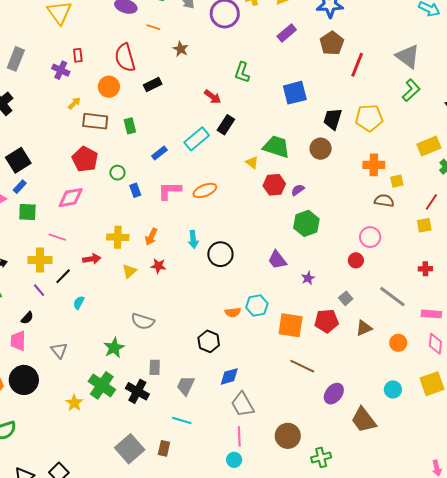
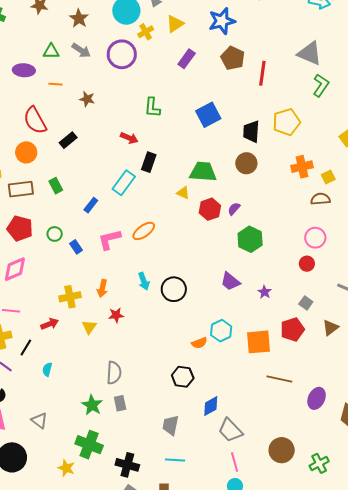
gray semicircle: (143, 321) -> (114, 373), turned -90
gray rectangle: (155, 367) -> (120, 403), moved
black cross: (137, 391) -> (127, 465), moved

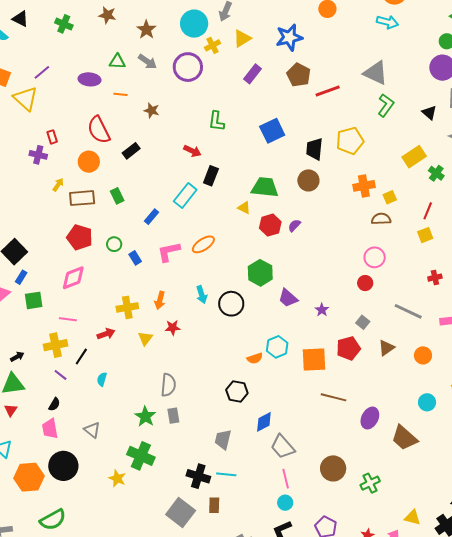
red line: (262, 73) -> (328, 91), turned 60
green hexagon: (250, 239) -> (260, 273), moved
black cross: (127, 465) -> (198, 476), moved

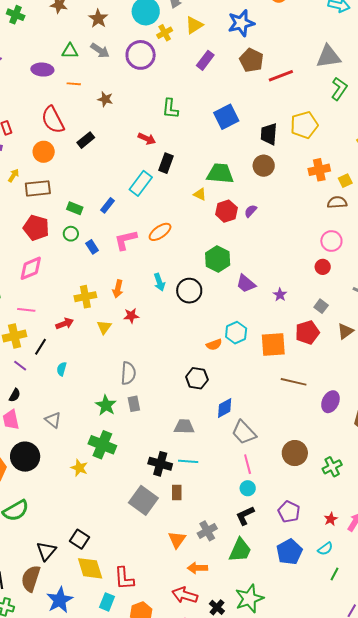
gray triangle: (376, 73) -> (328, 57), turned -32
green rectangle: (117, 196) -> (75, 208), moved, turned -42
gray trapezoid: (223, 440) -> (184, 427), turned 80

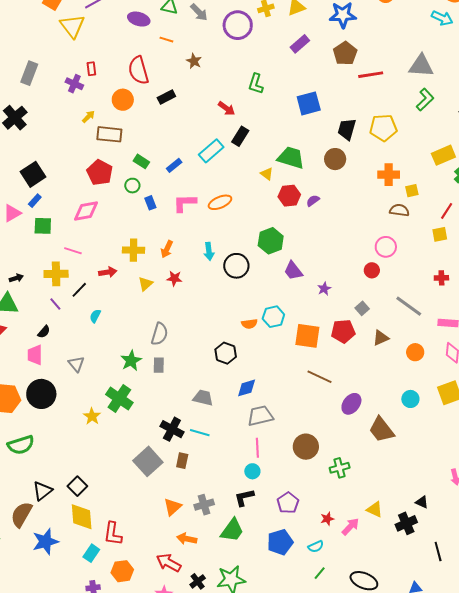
gray trapezoid: (244, 432) -> (260, 416), turned 108

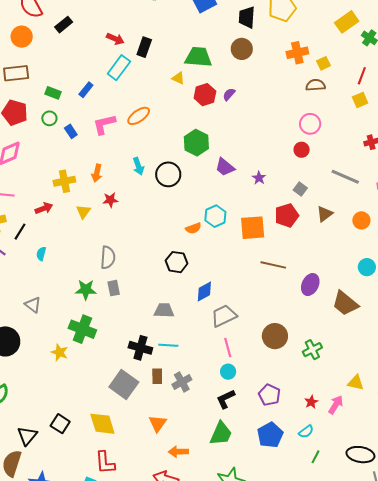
red arrow: (226, 108) -> (115, 39), moved
green star: (131, 361) -> (86, 290), turned -30
gray cross: (204, 505) -> (182, 382), moved
yellow diamond: (82, 517) -> (102, 424), moved

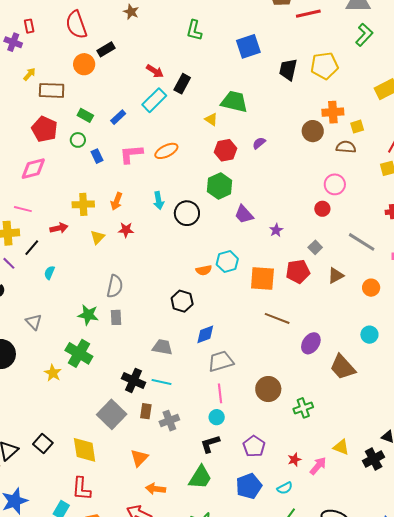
orange circle: (22, 37) -> (84, 64), moved
brown circle: (242, 49) -> (313, 131), moved
red hexagon: (205, 95) -> (226, 150), moved

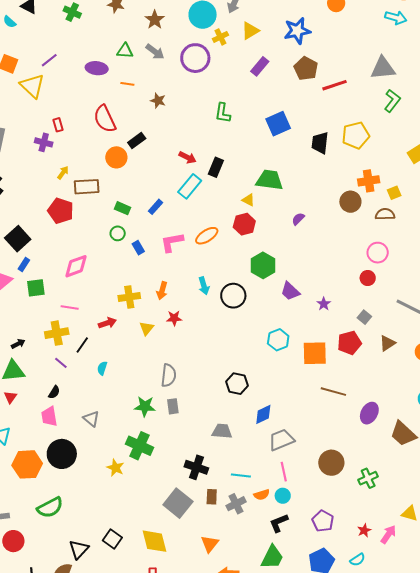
red pentagon: (44, 129) -> (61, 211), moved
red hexagon: (226, 150) -> (244, 224), moved
orange semicircle: (204, 270) -> (262, 495), moved
cyan line: (161, 382) -> (241, 475), moved

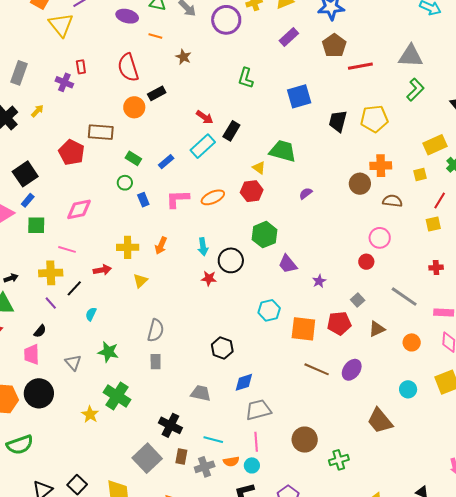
yellow arrow: (63, 173) -> (37, 111), moved
yellow square: (394, 193) -> (420, 174), moved
red star: (174, 318) -> (209, 278), moved
green star: (145, 406) -> (108, 352), moved
purple ellipse: (369, 413) -> (352, 370), moved

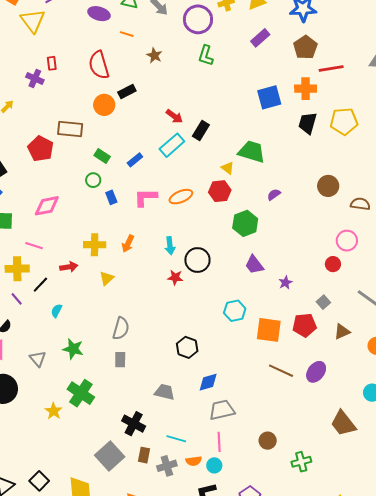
green L-shape: (246, 78) -> (206, 56), moved
orange cross: (381, 166) -> (306, 89), moved
green hexagon: (264, 235) -> (245, 223), moved
brown circle: (305, 440) -> (268, 441), size x0.7

